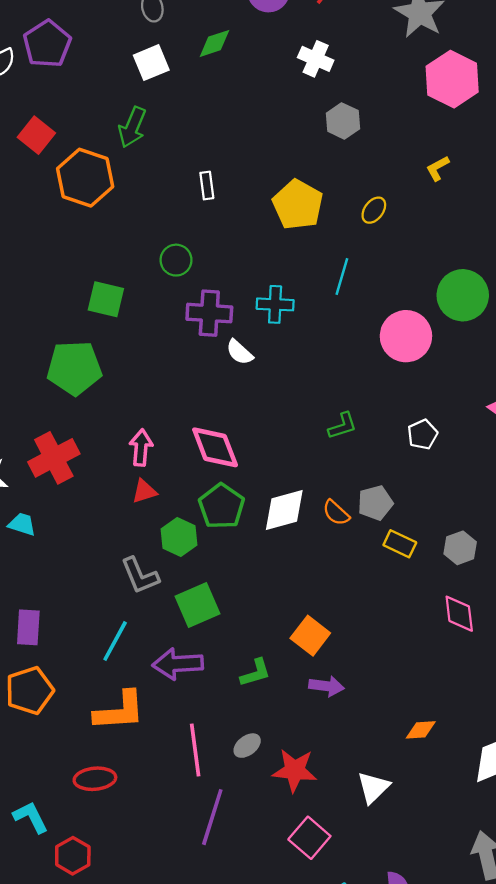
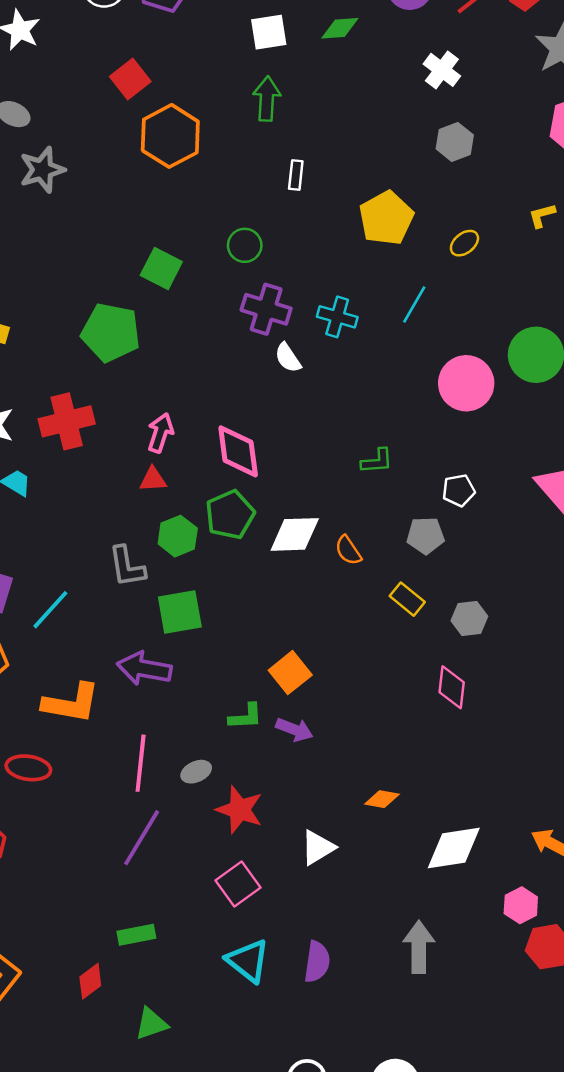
green arrow: (132, 127) -> (267, 99), moved, turned 147
gray pentagon: (375, 503) -> (426, 536), moved
cyan line: (115, 641) -> (50, 610), moved
green L-shape: (255, 673) -> (246, 717), moved

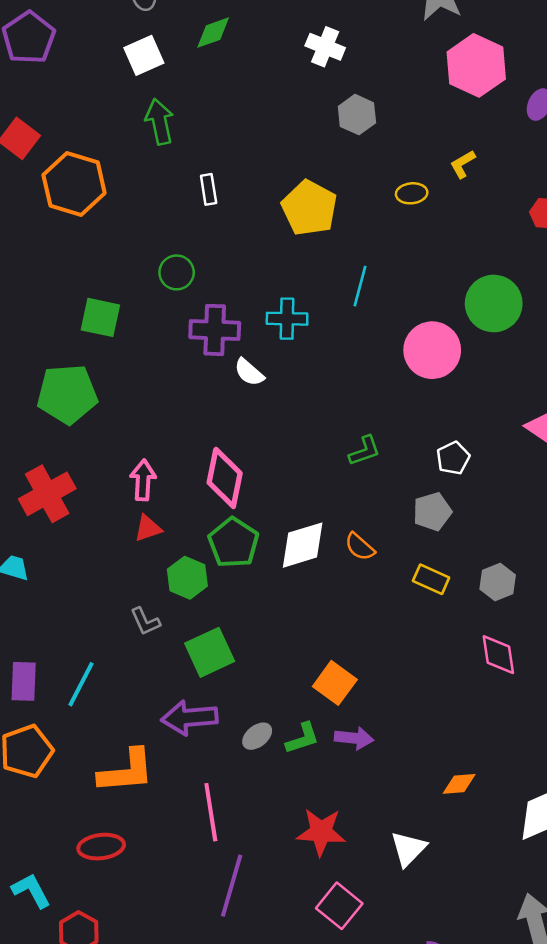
yellow ellipse: (464, 243) -> (412, 193), moved, turned 48
pink diamond: (238, 451) -> (225, 478), turned 34
gray L-shape: (127, 567) -> (145, 621), size x0.7
gray ellipse: (196, 772) -> (257, 736), moved

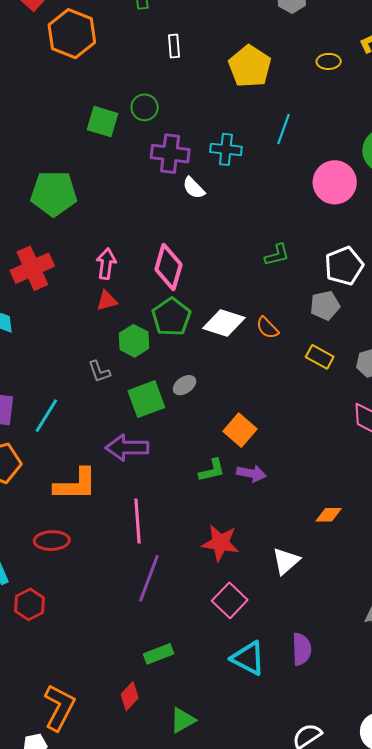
green square: (100, 317) -> (102, 122), moved
white pentagon: (453, 458) -> (344, 266), size x1.5
white diamond: (303, 545) -> (224, 323), turned 30
gray ellipse: (257, 736) -> (184, 385), moved

